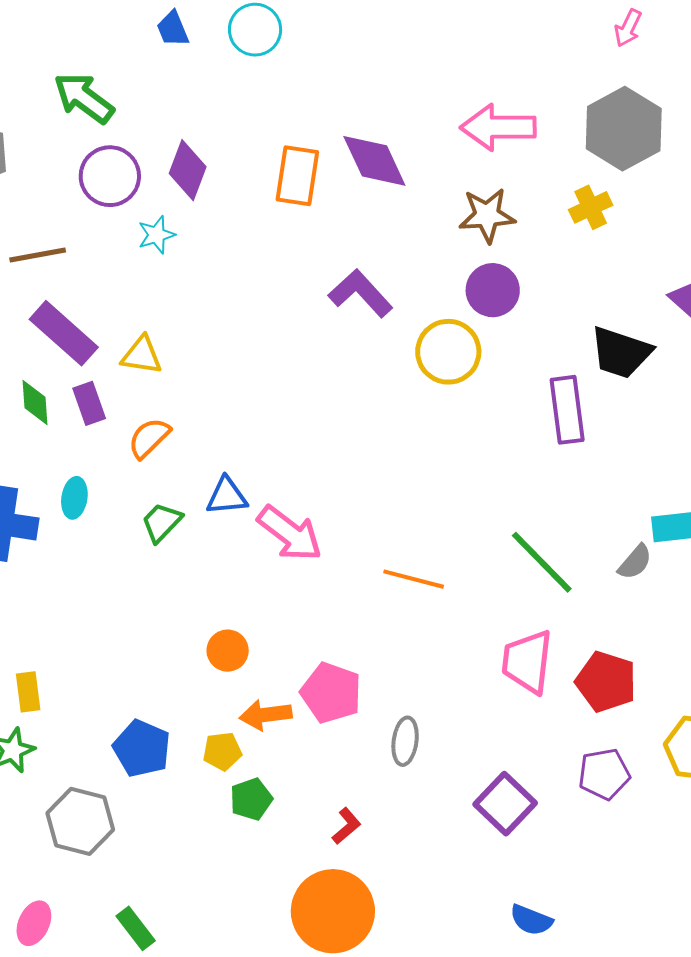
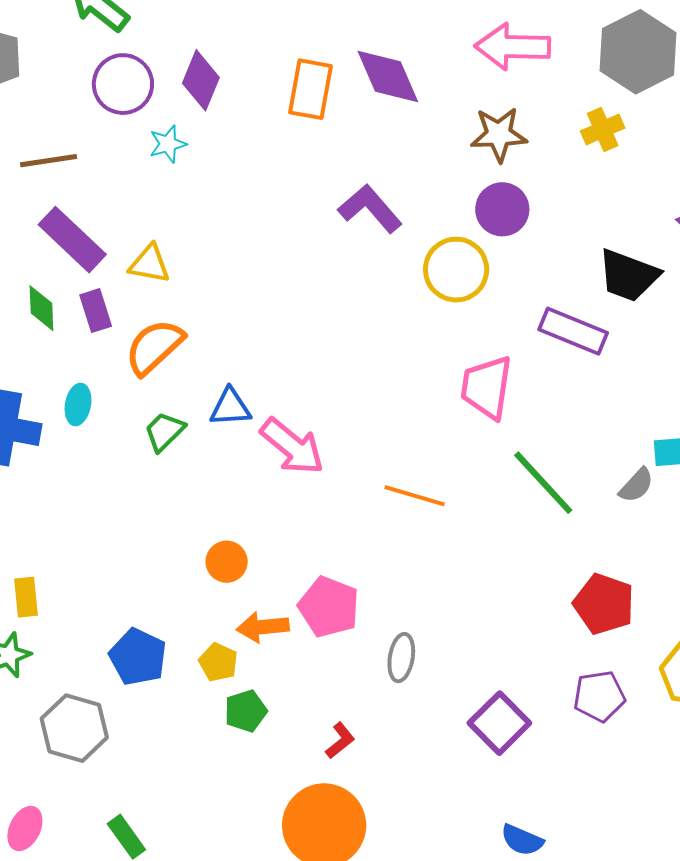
purple rectangle: (567, 410) -> (573, 331), turned -62
orange semicircle: (149, 438) -> (154, 347), size x1.4
pink trapezoid: (527, 662) -> (487, 387), moved
yellow pentagon: (222, 751) -> (218, 662), turned 30

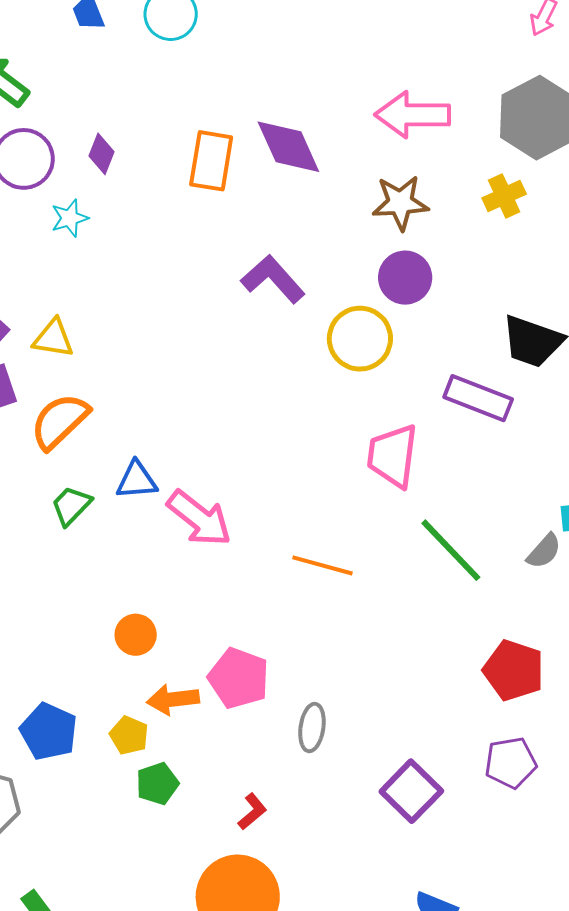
purple diamond: (201, 80) -> (102, 154), size x0.7

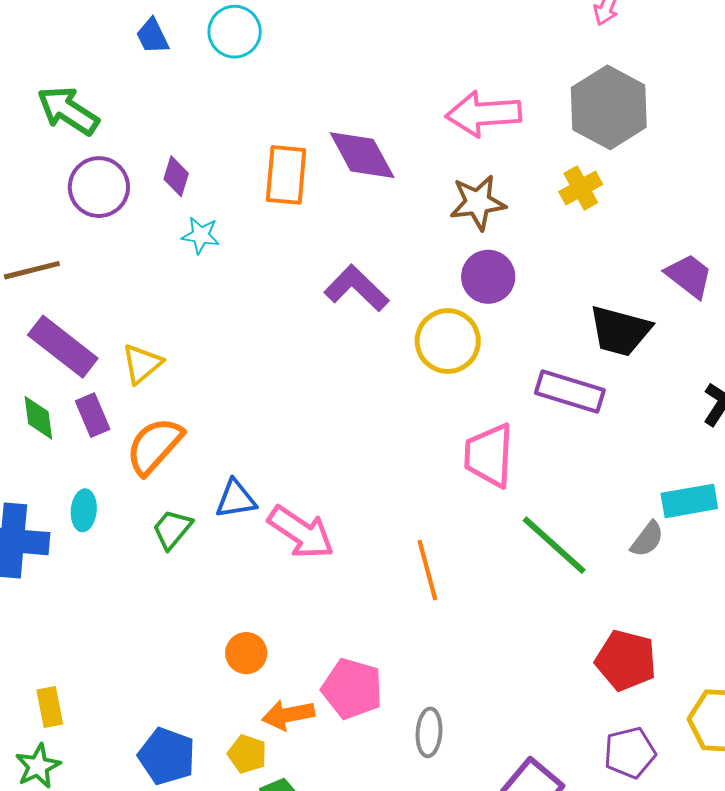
cyan star: (70, 218) -> (201, 235), moved, turned 30
yellow triangle: (53, 338) -> (142, 364), turned -45
orange line: (323, 565) -> (427, 570), turned 64

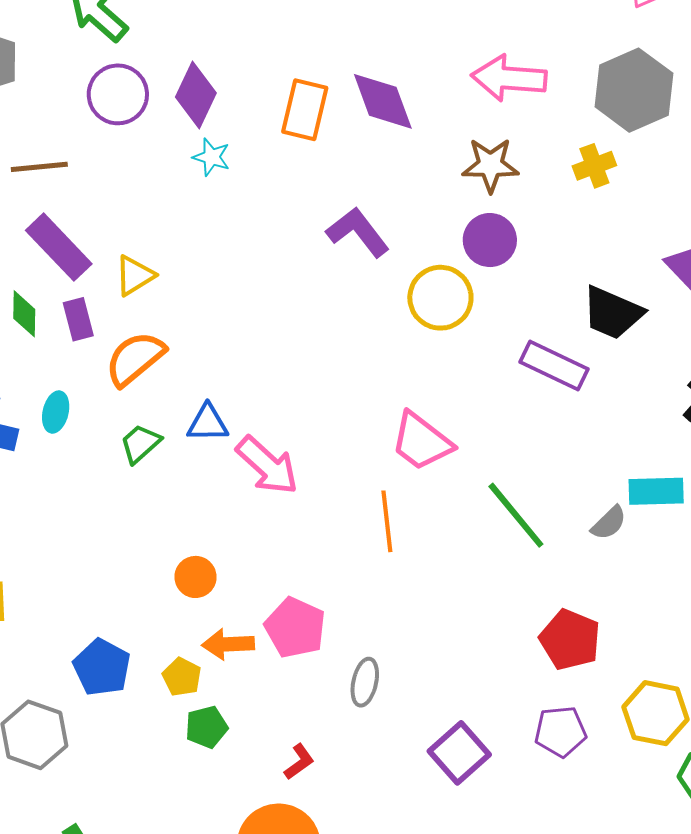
purple diamond: (176, 176) -> (196, 95), size x1.6
pink trapezoid: (489, 455) -> (421, 442), moved, turned -64

